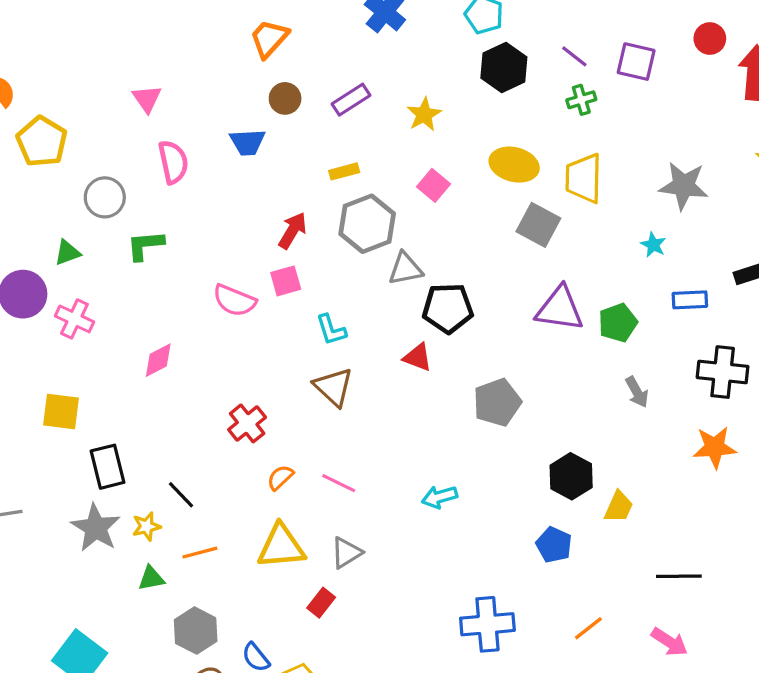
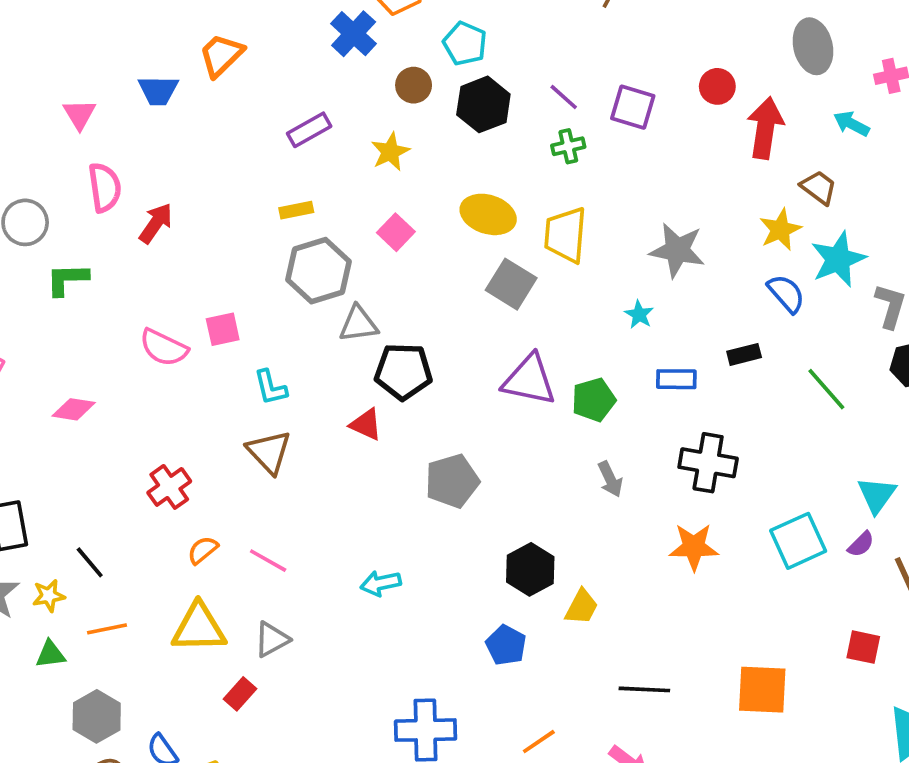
brown circle: (285, 98) -> (414, 85), moved
blue trapezoid: (247, 142) -> (158, 90), moved
red arrow: (293, 230) -> (156, 223), moved
pink diamond: (158, 360) -> (74, 409), turned 33

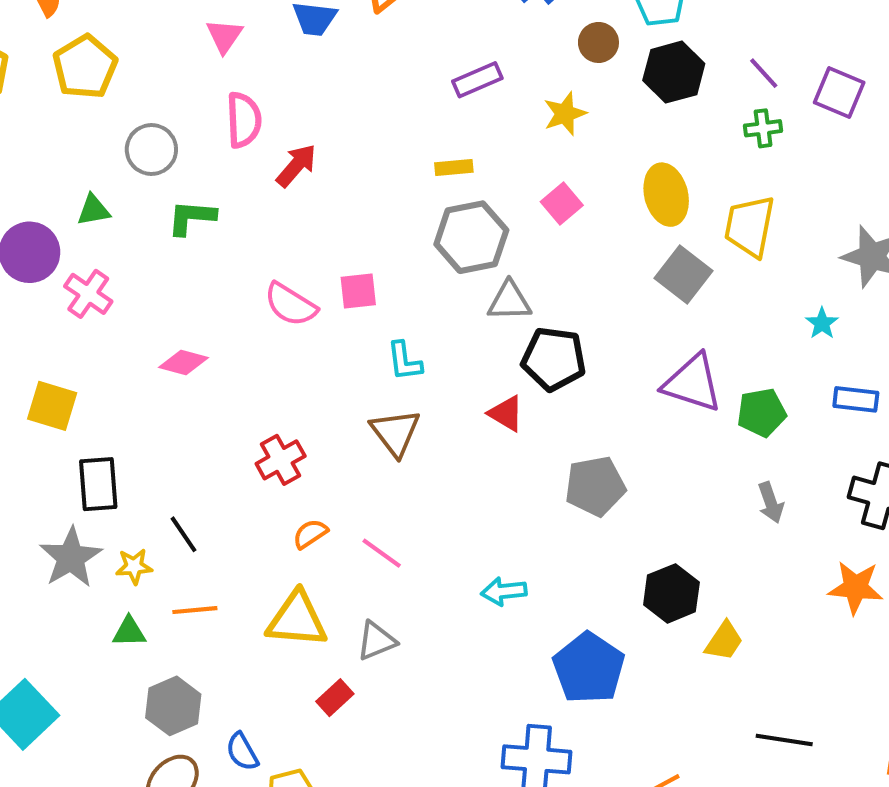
yellow ellipse: (488, 214) -> (666, 195), turned 52
blue pentagon: (506, 645) -> (589, 668), moved, size x1.6

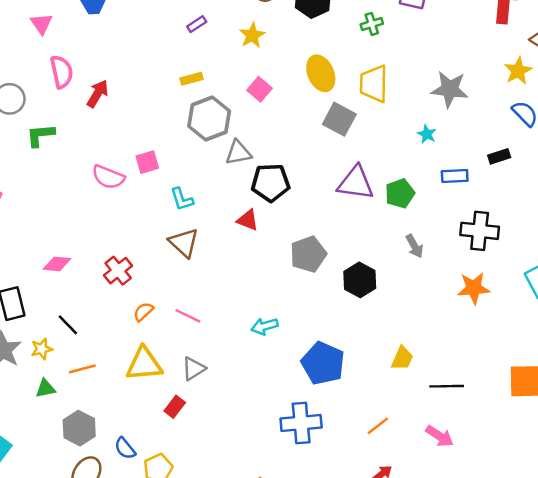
purple rectangle: (477, 80) -> (197, 24), size x0.7
pink diamond: (184, 363) -> (57, 264), moved
black hexagon: (671, 593) -> (360, 280), moved
yellow trapezoid: (724, 641) -> (402, 358), moved

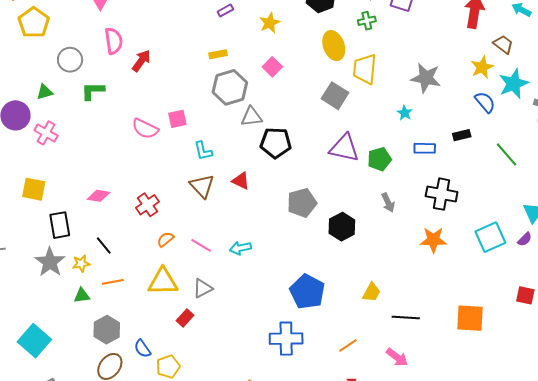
yellow ellipse: (321, 73) -> (334, 46), moved
red triangle: (248, 220) -> (241, 181), moved
cyan arrow: (265, 326) -> (240, 248), moved

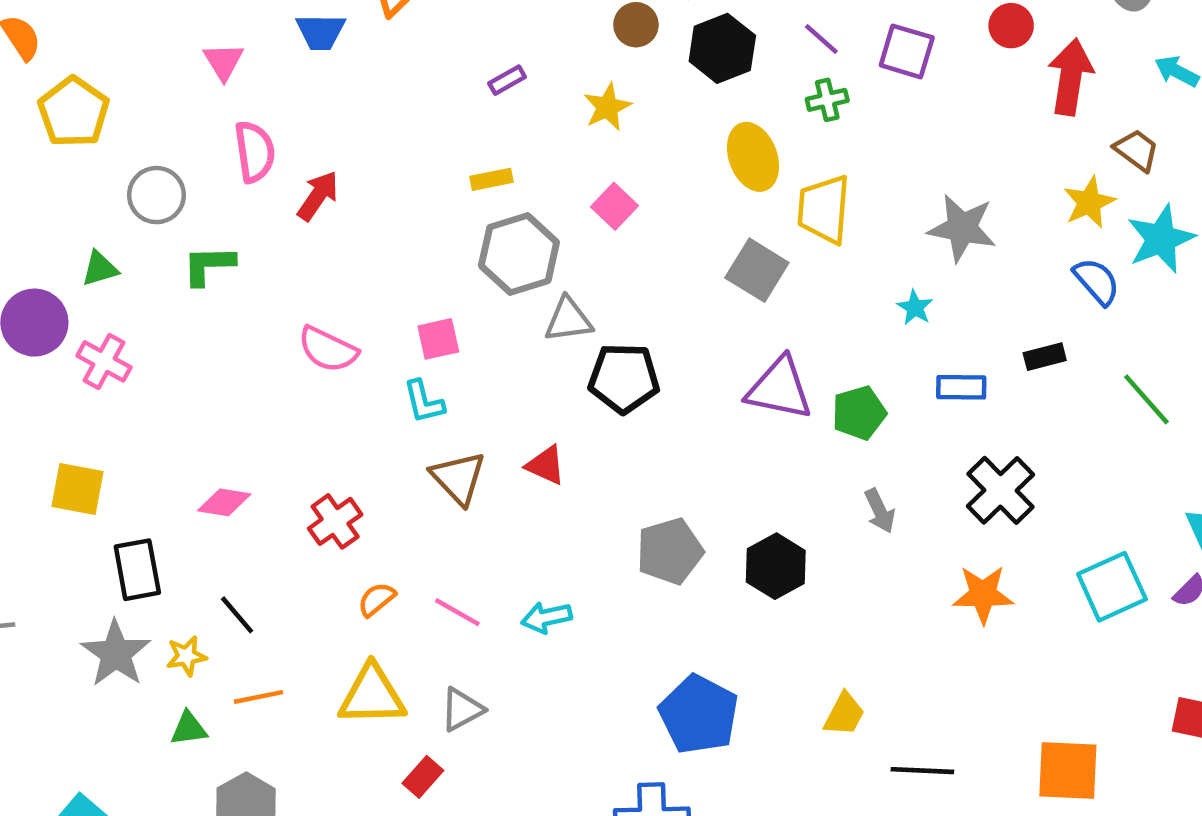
pink square: (177, 119) -> (438, 339), moved
cyan L-shape: (203, 151) -> (424, 402), moved
black cross: (442, 194) -> (1000, 490), turned 36
gray pentagon: (302, 203) -> (670, 551), moved

